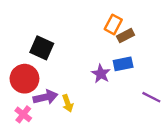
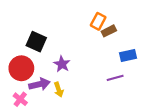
blue rectangle: (123, 64) -> (128, 55), moved
purple star: (101, 74) -> (62, 64), moved
purple line: (151, 97) -> (115, 78), moved, turned -42

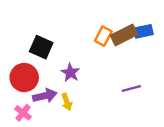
orange rectangle: (98, 21) -> (103, 36), moved
brown rectangle: (109, 31) -> (124, 35), size x1.5
blue rectangle: (128, 55) -> (143, 31), moved

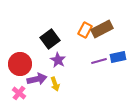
blue rectangle: (143, 31) -> (118, 57), moved
black square: (41, 47) -> (50, 39), moved, turned 30
purple line: (131, 88) -> (99, 61), moved

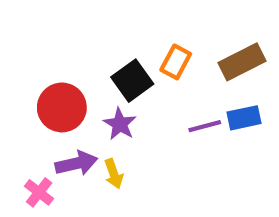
brown rectangle: (102, 29) -> (242, 62), moved
black square: (50, 39) -> (132, 81), moved
red circle: (20, 64) -> (62, 107), moved

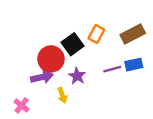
red circle: (62, 107) -> (51, 59), moved
purple star: (120, 124) -> (77, 76), moved
purple arrow: (76, 163) -> (42, 77), moved

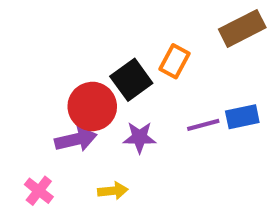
brown rectangle: (133, 34) -> (242, 28), moved
purple star: (77, 76) -> (140, 137), turned -30
yellow arrow: (62, 95) -> (113, 191), moved, turned -77

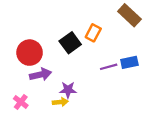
brown rectangle: (242, 28) -> (129, 15), turned 70
red circle: (92, 106) -> (30, 53), moved
purple star: (140, 137) -> (68, 90), moved

